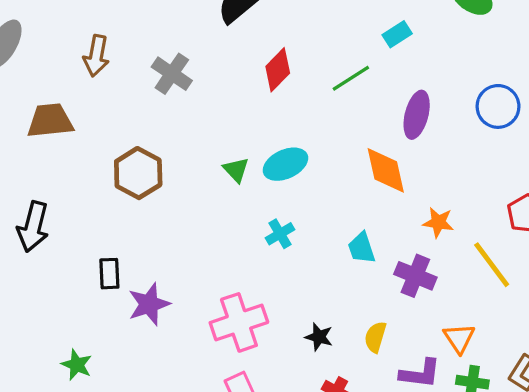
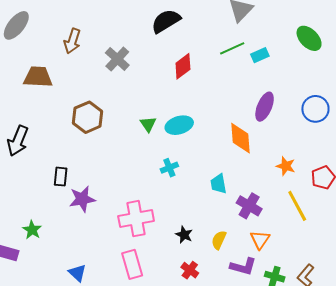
green line: (351, 78) -> (232, 48), moved
orange star: (438, 222) -> (286, 166), moved
orange triangle: (459, 338) -> (260, 240), moved

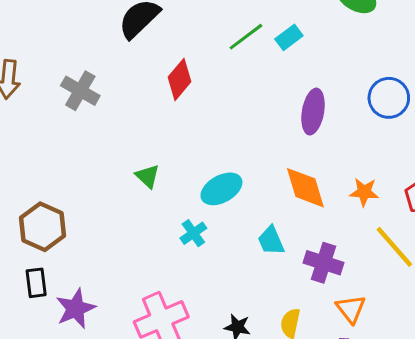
brown hexagon: (87, 117) -> (42, 227), moved
cyan ellipse: (179, 125) -> (221, 189), moved
orange diamond: (240, 138) -> (305, 188), moved

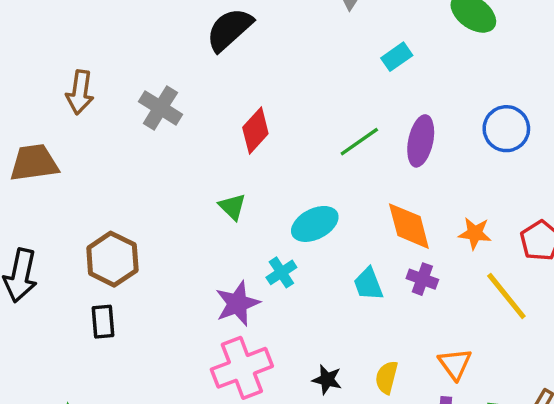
green line: (246, 37) -> (359, 142), moved
red diamond: (179, 79) -> (255, 130), moved
purple cross: (323, 263) -> (422, 279), moved, size x0.7
purple star: (75, 309) -> (237, 303), moved

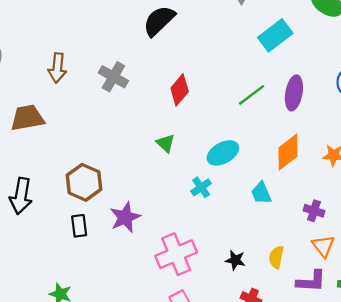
cyan rectangle: (397, 57) -> (275, 35), size x1.6
orange diamond: (409, 226) -> (288, 152), turned 69
purple cross: (422, 279) -> (314, 211), moved
purple star: (237, 303) -> (125, 217), moved

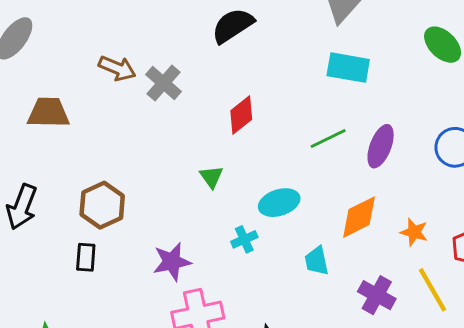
cyan rectangle: (275, 35) -> (348, 68), moved, turned 36
brown arrow: (57, 68) -> (117, 68), moved, turned -84
purple cross: (314, 211) -> (377, 295), size x1.4
purple star: (125, 217) -> (172, 262), moved

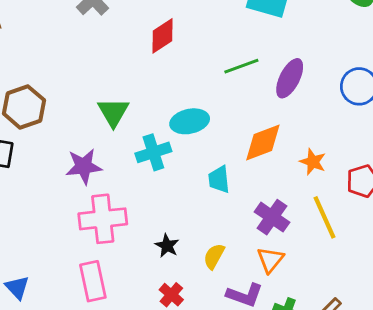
green triangle: (211, 177) -> (113, 112), moved, size x1.4
cyan cross: (244, 239) -> (153, 152), size x1.4

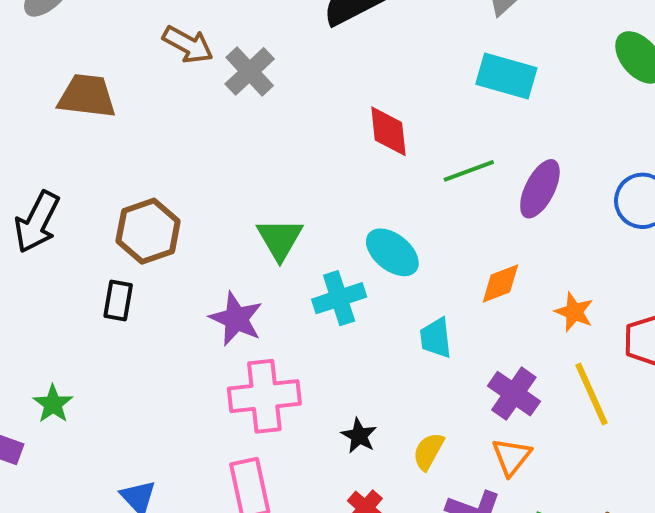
red diamond: (162, 36) -> (388, 131), moved, turned -63
cyan ellipse: (190, 121) -> (392, 252), turned 51
orange diamond: (263, 142) -> (500, 283), size x0.7
purple star: (84, 166) -> (236, 319), turned 30

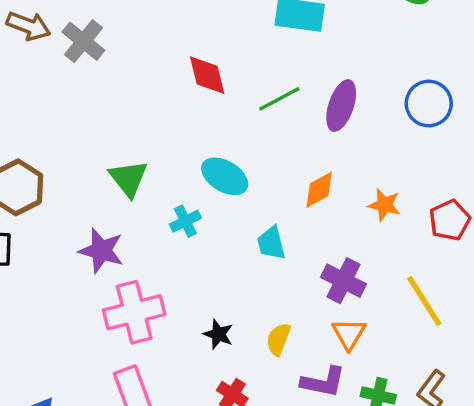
cyan cross: (339, 298) -> (185, 221), size x0.7
yellow line: (591, 394) -> (424, 301), moved

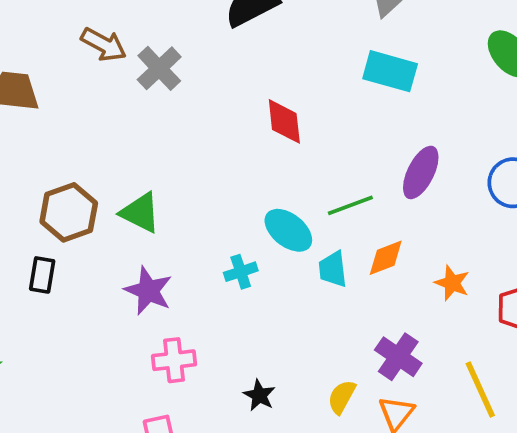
green line: (279, 99) -> (350, 205), moved
green triangle: (129, 178) -> (140, 213), moved, turned -33
cyan trapezoid: (271, 243) -> (333, 269), moved
pink cross: (134, 312) -> (174, 360), size x0.7
yellow semicircle: (278, 339) -> (342, 397), moved

